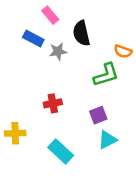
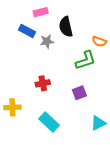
pink rectangle: (50, 15) -> (41, 12), turned -64
cyan triangle: (107, 140) -> (98, 123), moved

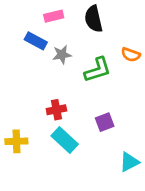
black semicircle: (66, 27) -> (94, 19), moved
green L-shape: (86, 60) -> (98, 70), moved
cyan rectangle: (49, 122) -> (65, 140), moved

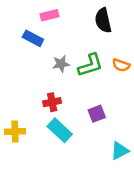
black semicircle: (94, 19) -> (103, 20), moved
gray star: (62, 55) -> (61, 64), moved
orange semicircle: (131, 55) -> (121, 65), moved

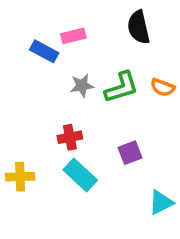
pink rectangle: (50, 15) -> (73, 36), moved

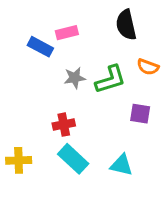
orange semicircle: (163, 87) -> (148, 67), moved
purple square: (130, 153) -> (140, 114), moved, turned 30
cyan triangle: (161, 202) -> (121, 165), moved, turned 40

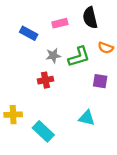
pink rectangle: (67, 33) -> (60, 23), moved
red cross: (64, 125) -> (45, 80), moved
cyan rectangle: (73, 159) -> (43, 131), moved

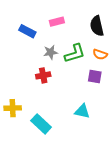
black semicircle: (90, 18) -> (97, 26), moved
orange semicircle: (106, 48) -> (100, 54), moved

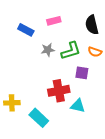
red cross: (43, 75) -> (59, 91), moved, size x1.5
purple square: (95, 76) -> (82, 73), moved

